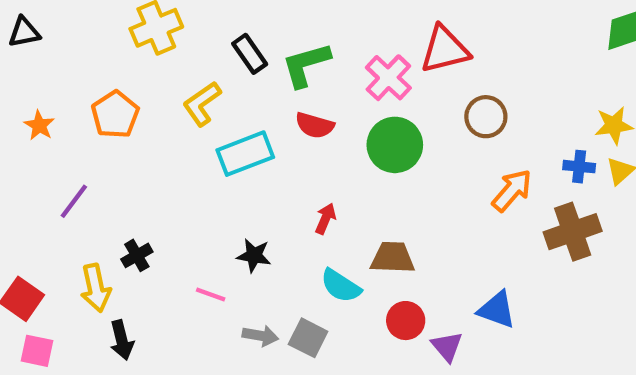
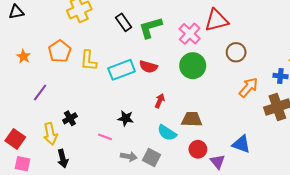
yellow L-shape: (202, 104) -> (89, 61), moved, turned -50
red semicircle: (315, 125) -> (148, 67), moved

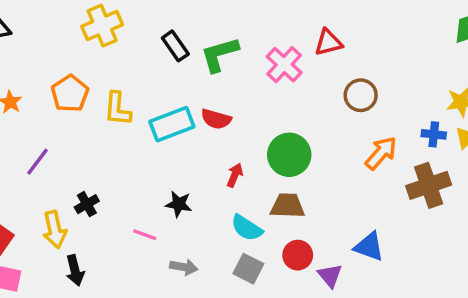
red triangle: (216, 20) -> (328, 43), size x0.7
green circle: (193, 66) -> (289, 155), moved
gray square: (151, 158) -> (248, 269), moved

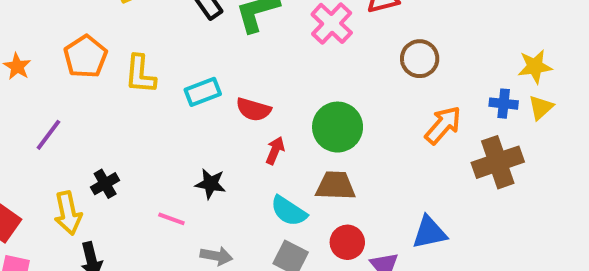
red semicircle: (216, 119) -> (254, 109), moved
cyan rectangle: (172, 124) -> (203, 92), size x0.7
blue triangle: (369, 247) -> (429, 233), turned -32

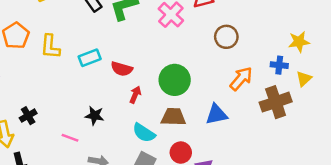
yellow triangle: (541, 107) -> (304, 79), moved
blue triangle: (429, 233) -> (216, 114), moved

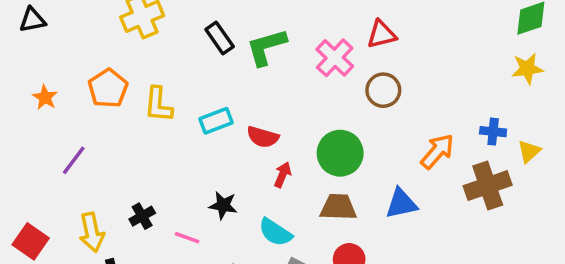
brown circle: (226, 37) -> (383, 90), moved
yellow star: (299, 42) -> (527, 69), moved
black cross: (28, 116) -> (142, 216), moved
cyan semicircle: (144, 133) -> (275, 232), moved

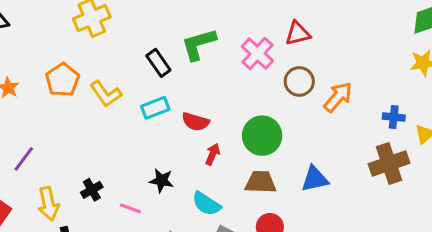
black rectangle: (220, 38) -> (158, 63), moved
yellow L-shape: (158, 105) -> (106, 94), turned -40
orange arrow: (437, 151) -> (338, 97), moved
purple line: (74, 160) -> (24, 159), moved

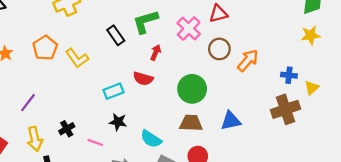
cyan rectangle: (155, 108) -> (113, 91), moved
red arrow: (213, 154) -> (156, 52), moved
purple line: (24, 159) -> (28, 103), moved

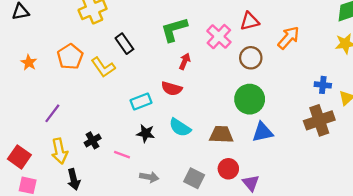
black rectangle: (116, 35) -> (124, 44), moved
orange arrow: (248, 60) -> (289, 38), moved
green circle: (192, 89) -> (250, 99), moved
cyan semicircle: (151, 139) -> (180, 127), moved

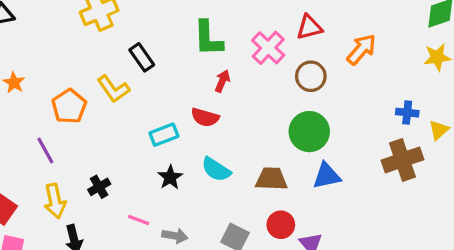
green L-shape: (174, 29) -> (208, 38), turned -76
orange pentagon: (70, 57) -> (69, 106), moved
purple line: (52, 113) -> (45, 150), turned -66
black star: (146, 133) -> (170, 177), turned 30
pink line: (122, 155) -> (139, 220), moved

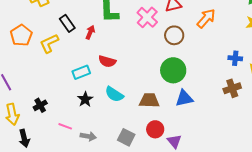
red arrow: (222, 81) -> (90, 32), moved
yellow L-shape: (113, 89) -> (49, 43), turned 100
orange pentagon: (69, 106) -> (21, 35), moved
brown cross: (402, 160) -> (232, 88), size x0.7

